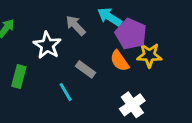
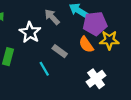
purple pentagon: (131, 34) -> (95, 24), turned -30

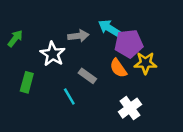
gray arrow: (52, 17) -> (78, 36), turned 126

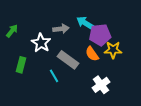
gray rectangle: (87, 76) -> (68, 60), size x1.5

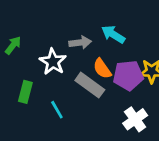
purple pentagon: (100, 35) -> (128, 75), moved
orange semicircle: (92, 54) -> (102, 69), moved
cyan line: (54, 76) -> (57, 110), moved

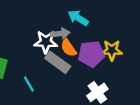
gray arrow: (80, 43) -> (60, 33), moved
white star: (53, 62) -> (46, 42), moved, turned -30

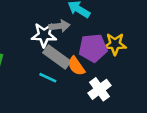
orange semicircle: (69, 48) -> (76, 66), moved
cyan line: (29, 84) -> (48, 78), moved, turned -35

